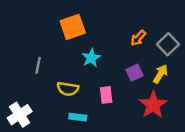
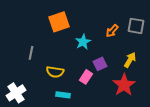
gray square: (168, 44) -> (136, 26), moved, turned -36
cyan star: (91, 58) -> (83, 42), moved
purple square: (135, 73) -> (100, 64), moved
pink rectangle: (106, 95) -> (86, 77), turned 40

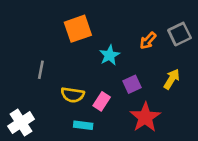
gray square: (136, 26) -> (180, 34), turned -36
pink rectangle: (86, 77) -> (102, 101), moved
red star: (124, 85) -> (145, 117), moved

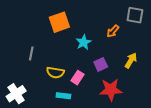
gray square: (180, 34) -> (135, 15), moved, turned 36
red star: (145, 117) -> (111, 90), turned 30

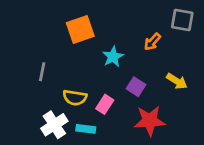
yellow arrow: (131, 60) -> (177, 81), turned 91
purple square: (101, 64) -> (136, 87), turned -32
white cross: (16, 94) -> (54, 125), moved

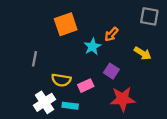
orange arrow: (152, 42) -> (111, 34), moved
yellow arrow: (177, 81) -> (143, 53), moved
pink rectangle: (105, 104) -> (86, 86), turned 32

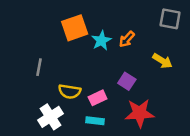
cyan star: (92, 47) -> (101, 41), moved
cyan rectangle: (70, 106) -> (95, 121), moved

